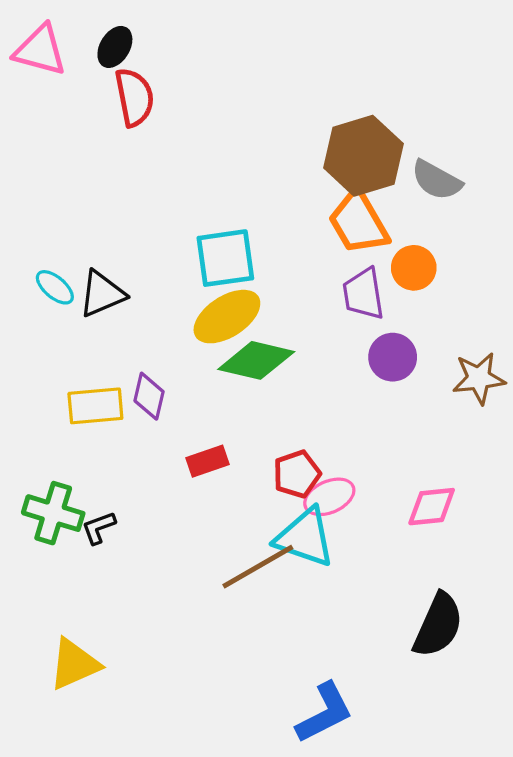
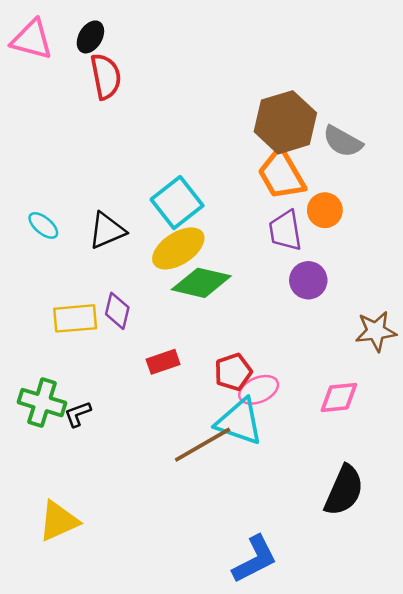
cyan square: (225, 258) -> (177, 203), turned -30
black triangle: (102, 294) -> (107, 231), moved
brown star: (479, 378) -> (376, 331), moved

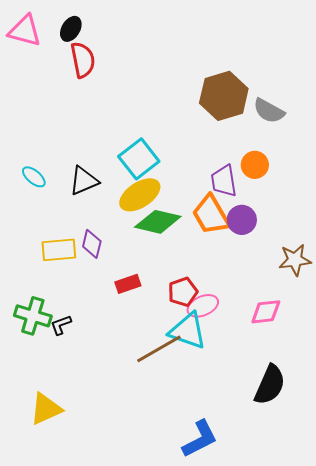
orange trapezoid: (282, 175) -> (211, 215), moved

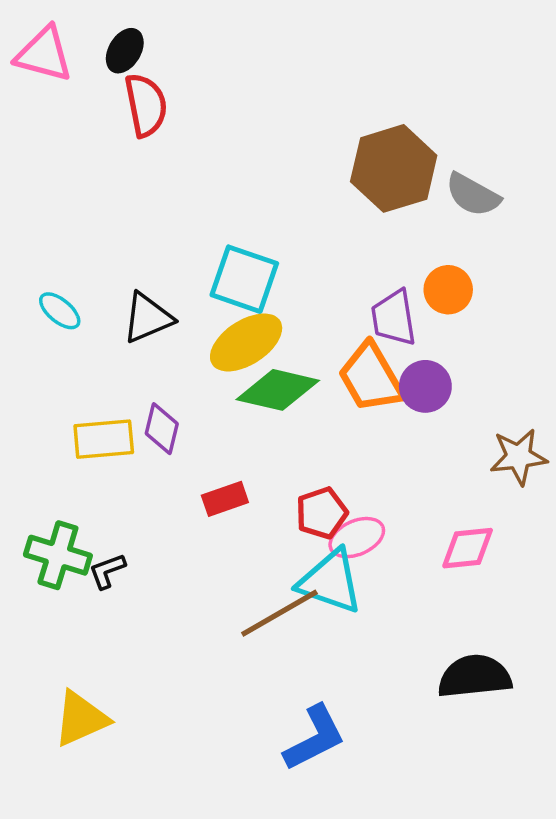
cyan square: (139, 159) -> (244, 279), turned -33
black semicircle: (270, 385) -> (475, 676), turned -120
blue L-shape: (200, 439) -> (315, 738), moved

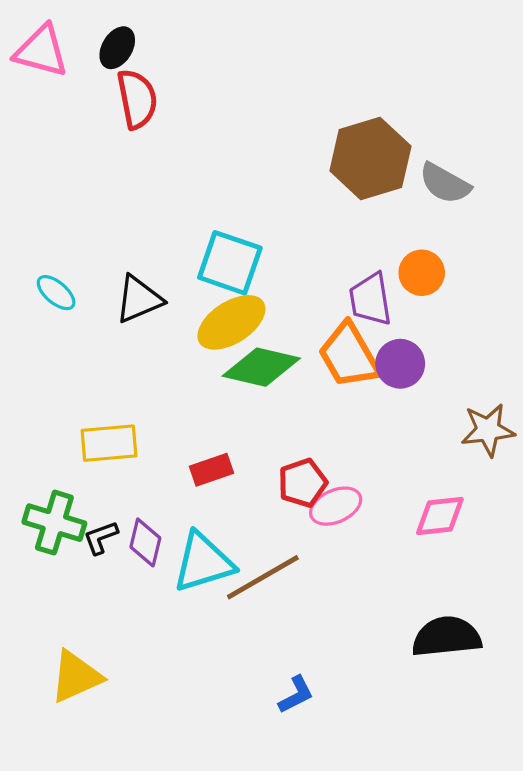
purple diamond: (162, 429) -> (145, 542), moved
yellow rectangle: (104, 439) -> (109, 443), moved
cyan triangle: (330, 582) -> (203, 562), moved, turned -36
blue L-shape: (315, 738) -> (296, 695), size x0.6

